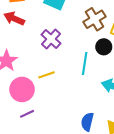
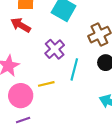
cyan line: (85, 64) -> (74, 69), moved

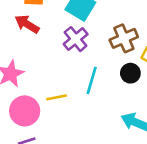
purple cross: (55, 49) -> (76, 39), moved

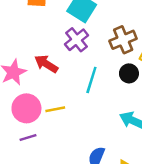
red arrow: (27, 24) -> (46, 64), moved
yellow line: (57, 97) -> (55, 109), moved

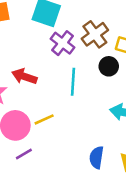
purple cross: (77, 40) -> (63, 43), moved

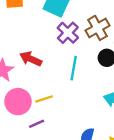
purple line: (24, 154) -> (37, 124), moved

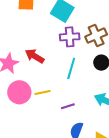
purple cross: (68, 33) -> (70, 37), turned 36
purple line: (37, 124) -> (68, 106), moved

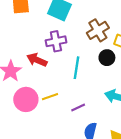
purple cross: (70, 37) -> (56, 41), moved

